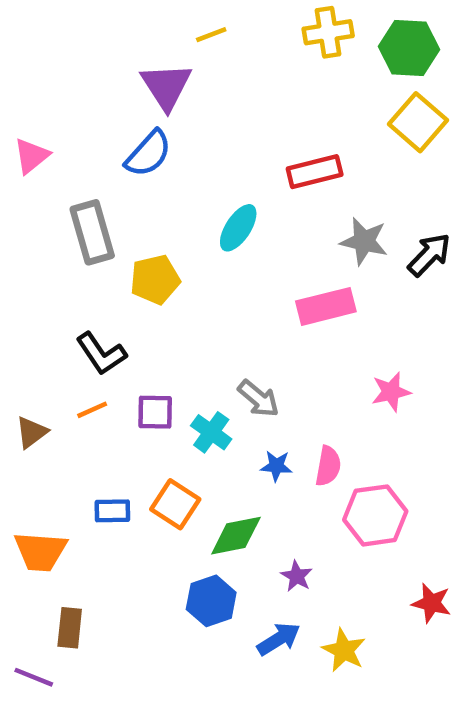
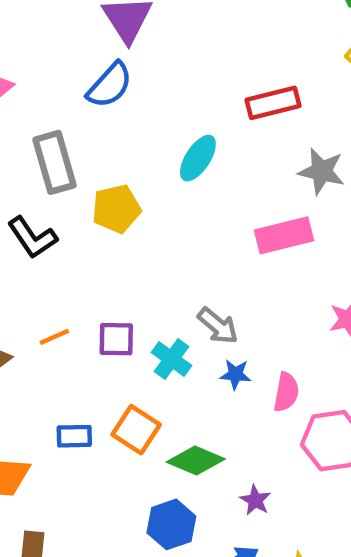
black L-shape: (101, 354) -> (32, 238), moved
blue star: (276, 466) -> (235, 374), moved
green diamond: (236, 536) -> (196, 460), turned 34

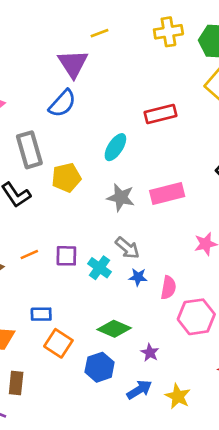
gray star: (322, 171) -> (121, 198), moved
orange square: (136, 430) -> (58, 343), moved

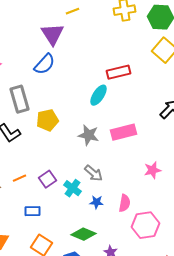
cyan ellipse: (115, 147) -> (98, 95), moved
purple square: (66, 256) -> (48, 179), turned -36
blue star: (138, 277) -> (96, 202), moved
blue rectangle: (41, 314) -> (32, 211), moved

